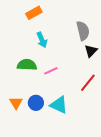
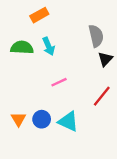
green semicircle: (27, 65) -> (22, 47), moved

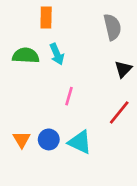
orange rectangle: (39, 15) -> (46, 18), turned -60
gray semicircle: (96, 36) -> (112, 27), moved
pink line: (59, 82) -> (69, 96), turned -49

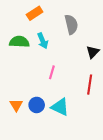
orange rectangle: (46, 18) -> (35, 13), turned 56
gray semicircle: (112, 27) -> (71, 24), moved
red line: (119, 112) -> (90, 85), turned -30

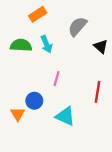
gray semicircle: (71, 24) -> (78, 26), turned -126
black triangle: (93, 52) -> (101, 46), moved, turned -32
blue circle: (37, 105) -> (34, 101), moved

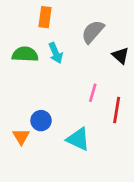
orange rectangle: (38, 14) -> (45, 17), turned -49
pink line: (56, 79) -> (93, 93), moved

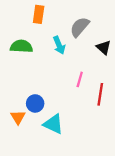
cyan arrow: (56, 53) -> (59, 45), moved
cyan triangle: (78, 139) -> (53, 124), moved

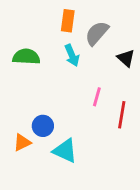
orange rectangle: (39, 14) -> (68, 21), moved
orange triangle: (18, 117) -> (22, 142), turned 35

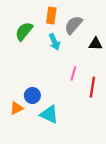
green semicircle: (26, 57) -> (24, 31), moved, turned -54
black triangle: (126, 58) -> (96, 44), turned -40

